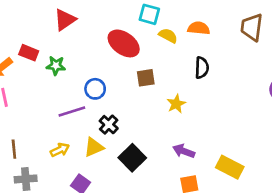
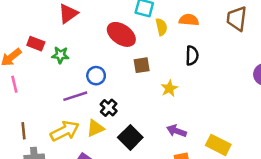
yellow semicircle: (168, 36) -> (161, 27), turned 49
yellow arrow: (60, 150) -> (65, 131), size x1.6

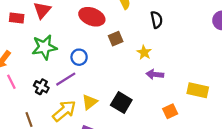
red rectangle: (36, 44) -> (17, 18), moved
green star: (60, 55) -> (44, 47), size x1.6
black cross: (109, 108) -> (41, 87), moved
purple arrow: (176, 131) -> (155, 74), moved

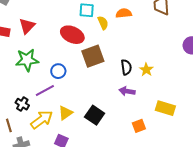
black semicircle: (157, 20) -> (126, 67), moved
brown square: (116, 39) -> (93, 56), size x1.6
yellow star: (144, 52) -> (146, 70), moved
black cross: (41, 87) -> (22, 104), moved

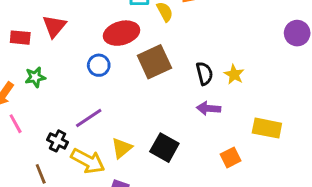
red ellipse: (72, 35) -> (122, 33), turned -35
green star: (27, 60) -> (35, 77), moved, size x0.6
blue circle: (58, 71) -> (99, 65), moved
yellow arrow: (42, 120) -> (88, 161), turned 70

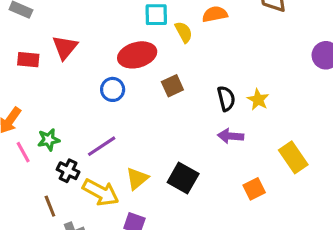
brown square: (154, 62) -> (172, 86), size x0.6
green star: (35, 77) -> (49, 140), moved
yellow rectangle: (267, 128) -> (293, 157), turned 44

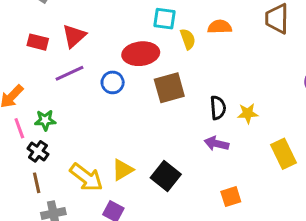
brown square: (172, 86) -> (169, 88), size x1.5
yellow star: (258, 100) -> (248, 113), turned 30
purple line: (102, 146) -> (70, 73), moved
yellow rectangle: (293, 157) -> (284, 154), moved
black cross: (68, 171) -> (38, 151), moved

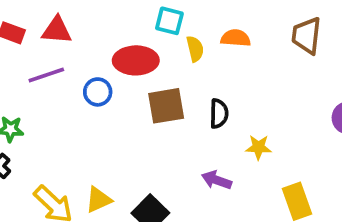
red triangle: (74, 36) -> (57, 30), turned 40
black semicircle: (218, 108) -> (219, 114), moved

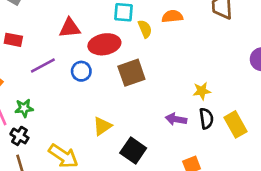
red triangle: (57, 30) -> (70, 28), moved
black semicircle: (219, 114) -> (206, 118), moved
yellow triangle: (98, 200) -> (102, 126), moved

